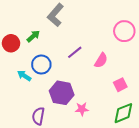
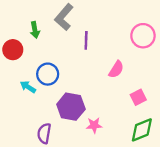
green arrow: (33, 36) -> (35, 30), moved, turned 120
purple line: (75, 52) -> (86, 40), moved, turned -49

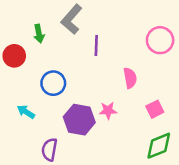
pink semicircle: (116, 69) -> (130, 78), turned -42
cyan arrow: (28, 87) -> (26, 112), moved
pink star: (94, 125) -> (108, 110), moved

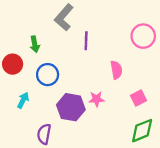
green arrow: (39, 34) -> (35, 44), moved
red circle: (14, 56) -> (13, 64), moved
cyan arrow: (26, 112) -> (23, 100), turned 84

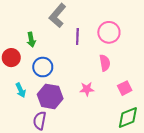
pink circle: (143, 36) -> (109, 32), moved
cyan arrow: (23, 100) -> (21, 90), turned 128
purple hexagon: (71, 107) -> (50, 96), moved

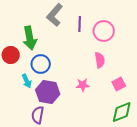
purple line: (77, 37) -> (80, 24), moved
green arrow: (31, 40) -> (30, 38), size x1.6
cyan arrow: (21, 90) -> (27, 81), moved

